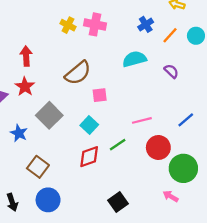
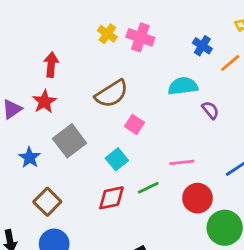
blue cross: (146, 24) -> (202, 46), turned -32
purple semicircle: (171, 71) -> (210, 110), moved
pink square: (100, 95) -> (135, 124), turned 32

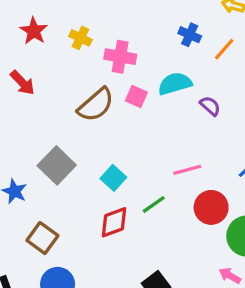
pink cross: (140, 37) -> (120, 57), moved
red arrow: (51, 65) -> (22, 83), turned 140
red star: (44, 102) -> (34, 31), moved
pink square: (135, 124) -> (136, 96), moved

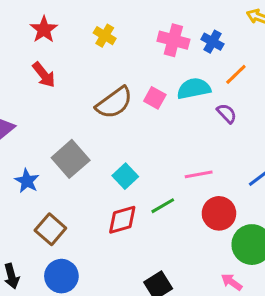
red star: (34, 31) -> (44, 29), moved
orange line: (224, 49) -> (236, 74), moved
pink cross: (120, 57) -> (173, 40), moved

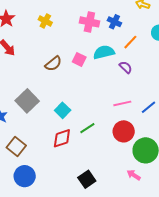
brown semicircle: (114, 103) -> (53, 64), size x0.7
pink line: (199, 174) -> (122, 103), moved

